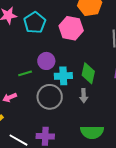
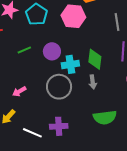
green line: (25, 73) -> (24, 50), moved

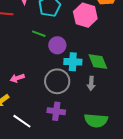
green line: (24, 50) -> (39, 34), moved, turned 32
green diamond: (95, 59) -> (98, 62), turned -40
purple cross: (59, 126) -> (56, 111), moved

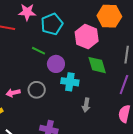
green diamond: (98, 62) -> (97, 65), moved
gray circle: (57, 81) -> (37, 90), moved, size x0.7

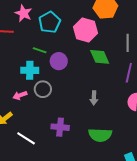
pink star: (27, 12) -> (23, 13), turned 30
cyan cross: (70, 82) -> (30, 70), moved

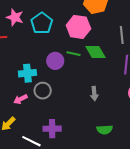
green line: (40, 50) -> (74, 54), moved
purple cross: (60, 127) -> (52, 129), moved
green semicircle: (100, 135) -> (105, 130), size x0.7

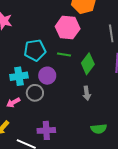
cyan pentagon: (42, 23) -> (35, 50), moved, turned 30
green diamond: (95, 52) -> (88, 64), moved, turned 70
purple circle: (55, 61) -> (47, 76), moved

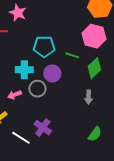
pink hexagon: (68, 28) -> (94, 36), moved
green semicircle: (99, 129) -> (95, 134), turned -56
purple cross: (46, 130) -> (43, 128), turned 30

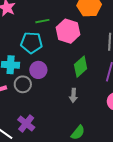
pink hexagon: (94, 36) -> (68, 31), moved
green line: (72, 55) -> (42, 21), moved, turned -32

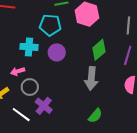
gray circle: (23, 84) -> (30, 87), moved
gray arrow: (73, 95) -> (91, 78), size x1.6

